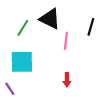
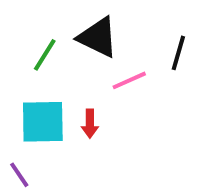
pink line: (66, 41) -> (129, 80), turned 60
red arrow: (67, 80) -> (90, 124), moved

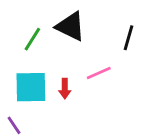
pink line: (129, 80) -> (99, 73), moved

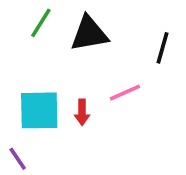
black triangle: (70, 26) -> (89, 34), turned -36
green line: (32, 39) -> (41, 23), moved

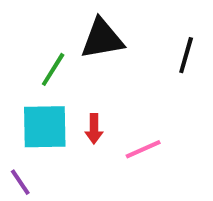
green line: (41, 23) -> (53, 69), moved
pink line: (125, 93) -> (143, 149), moved

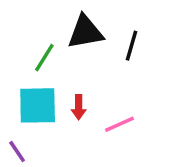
black line: (186, 55) -> (131, 46), moved

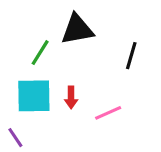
black line: (131, 46) -> (131, 56), moved

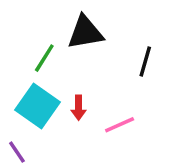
cyan square: (34, 96) -> (37, 106), turned 36

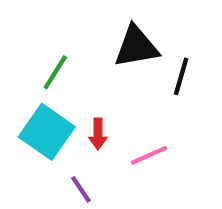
black triangle: (85, 32) -> (136, 47), moved
purple line: (17, 152) -> (81, 189), moved

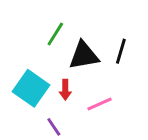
black triangle: (136, 47) -> (84, 56), moved
green line: (55, 72) -> (55, 34), moved

